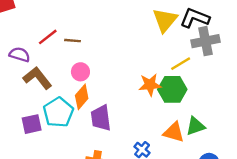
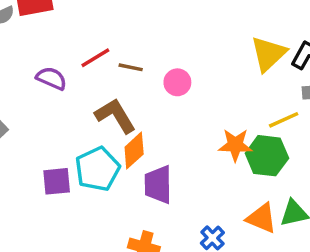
pink circle: (80, 72) -> (177, 82), moved
brown L-shape: (37, 78) -> (115, 116), moved

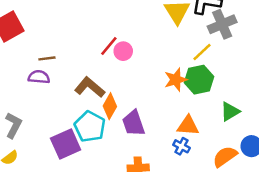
red line: (95, 58) -> (109, 46), moved
brown line: (131, 67) -> (47, 58), moved
purple square: (57, 181) -> (66, 144), size x1.4
orange triangle: (262, 218) -> (188, 126), moved

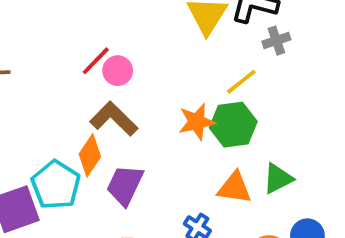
gray cross: (222, 24) -> (276, 41), size x0.6
brown L-shape: (90, 87) -> (114, 119), moved
purple trapezoid: (134, 123) -> (125, 185), turned 40
orange triangle: (188, 126) -> (235, 188), moved

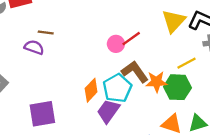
red line: (96, 61) -> (131, 39), moved
brown L-shape: (114, 119) -> (135, 72), moved
cyan pentagon: (56, 185) -> (117, 88), moved

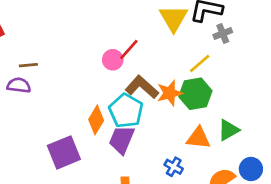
purple square: (42, 114) -> (64, 152), moved

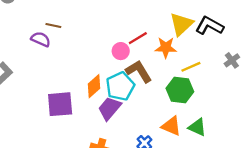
gray cross: (223, 34) -> (232, 60), moved, turned -32
pink circle: (113, 60) -> (121, 51), moved
orange star: (170, 93) -> (166, 48), moved
green triangle: (228, 130) -> (197, 127), turned 36

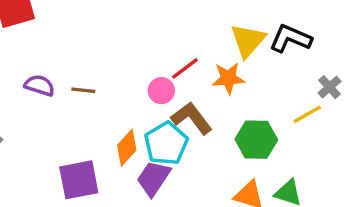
brown line: (53, 26) -> (83, 90), moved
yellow line: (191, 67) -> (307, 114), moved

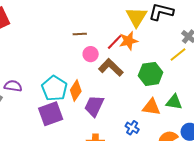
red line: (185, 68) -> (115, 42), moved
purple semicircle: (40, 85) -> (13, 86), moved
brown line: (83, 90) -> (80, 34), moved
cyan pentagon: (166, 143) -> (54, 88), moved

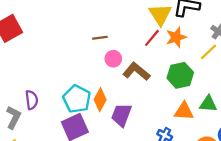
orange star: (129, 41) -> (176, 37), moved
red line: (115, 42) -> (152, 38), moved
purple semicircle: (13, 86) -> (32, 100), turned 78

